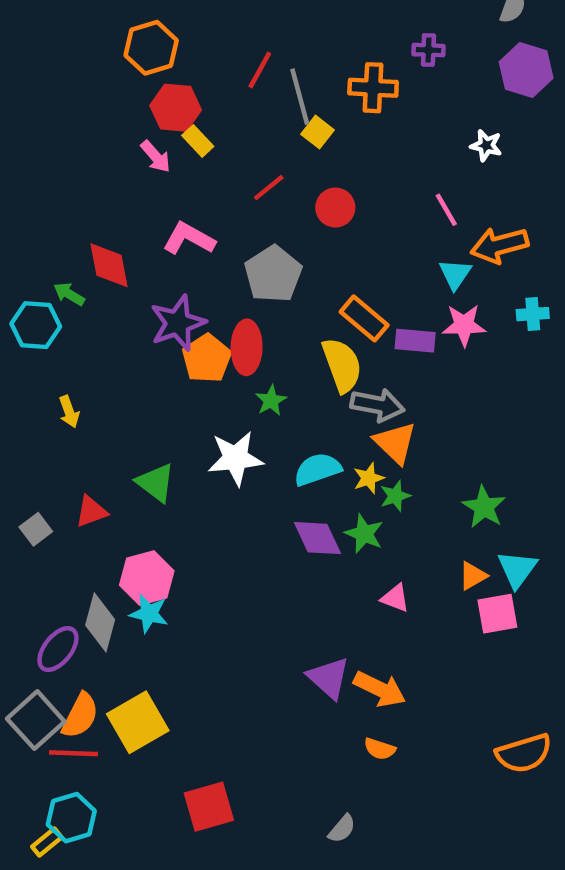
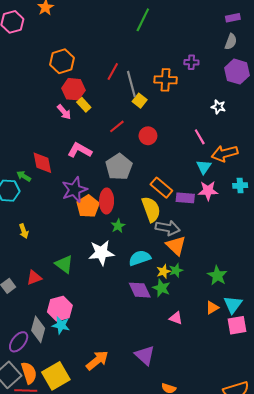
yellow star: (369, 478) -> (163, 271), moved
pink square: (497, 614) -> (237, 325), moved
orange arrow: (380, 689) -> (97, 360), moved, turned -65
orange semicircle: (80, 716) -> (29, 373), turned -45

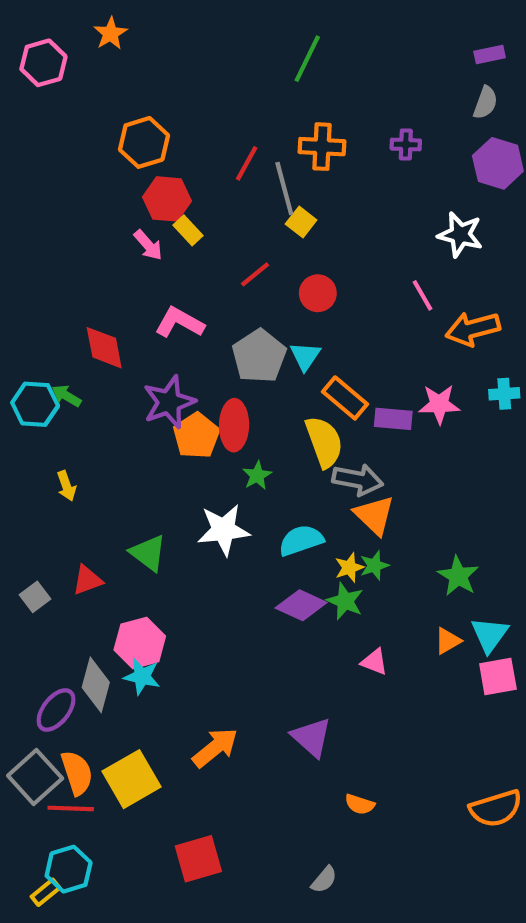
orange cross: (166, 80) -> (322, 147), moved
white star: (218, 107) -> (460, 235), size x1.5
cyan triangle: (204, 167) -> (305, 356), moved
green arrow: (24, 176) -> (66, 396), moved
purple diamond: (140, 290) -> (301, 605), turned -40

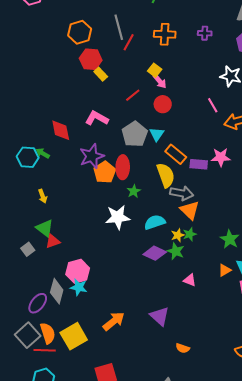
gray line: (284, 188) -> (119, 27), moved
pink arrow: (148, 245) -> (160, 81), moved
green triangle: (148, 553) -> (45, 228), moved

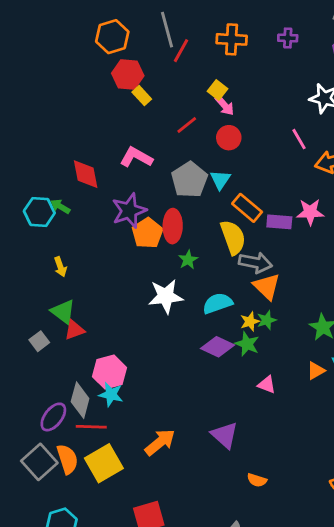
red line: (45, 350) -> (91, 427), moved

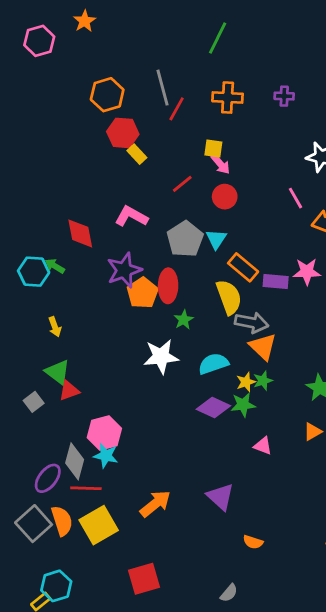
yellow square: (218, 90) -> (213, 148), turned -30
green star: (247, 344) -> (243, 405), turned -30

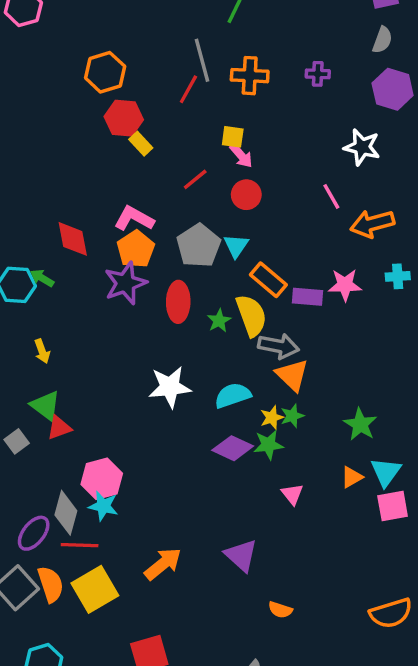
gray line: (162, 88) -> (202, 60), moved
orange pentagon: (143, 293) -> (136, 249), moved
green star: (184, 320) -> (219, 321), moved
pink triangle: (263, 446) -> (292, 494), turned 30

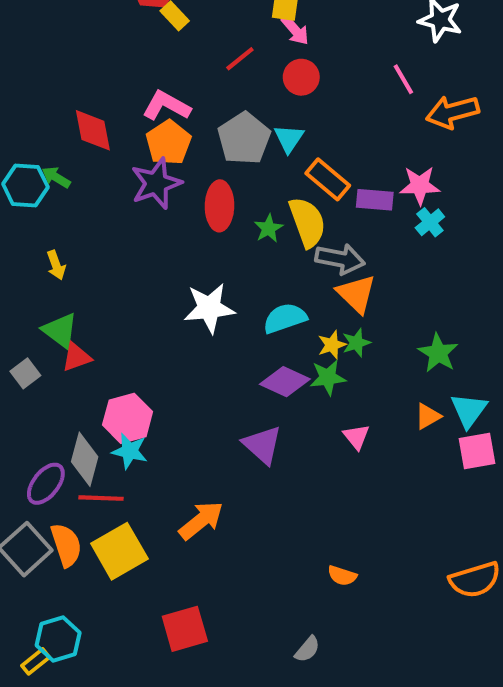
cyan cross: (398, 276) -> (430, 222), moved, turned -35
purple triangle: (241, 555) -> (262, 445), moved

